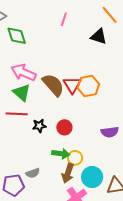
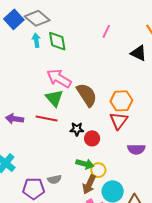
red triangle: (72, 85) -> (119, 121), moved
black star: (39, 126) -> (77, 129), moved

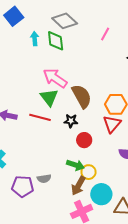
gray diamond: (37, 18) -> (65, 21), moved
black star: (77, 129) -> (71, 121), moved

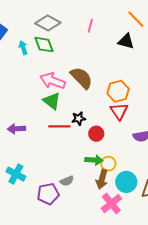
brown semicircle: (82, 96) -> (82, 78), moved
red line: (40, 117) -> (59, 126), moved

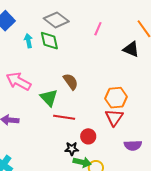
brown semicircle: (82, 78) -> (71, 82), moved, size x0.7
pink arrow: (53, 81) -> (19, 81), moved
black star: (79, 118) -> (72, 149), moved
red line: (59, 126) -> (64, 117), moved

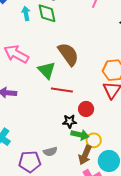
brown semicircle: (71, 82) -> (68, 54), size x1.4

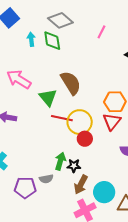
black star: (70, 121) -> (74, 166), moved
green arrow: (80, 135) -> (60, 161), moved, turned -90
yellow circle: (94, 140) -> (80, 122), moved, size x1.6

